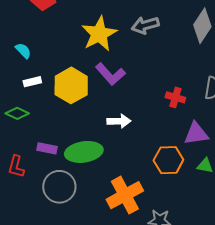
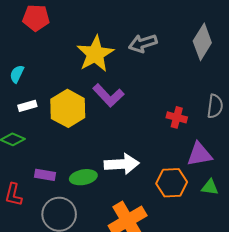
cyan semicircle: (23, 51) -> (17, 74), turned -108
white arrow: (119, 121) -> (122, 164), moved, size x1.4
green ellipse: (84, 152) -> (83, 177), size x0.7

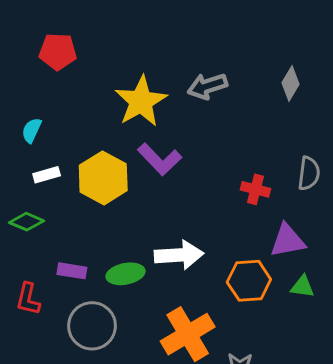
gray diamond: (202, 42) -> (291, 84), size x0.7

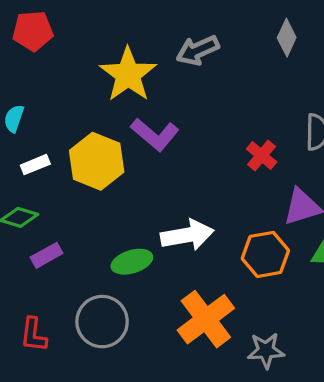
red cross: (255, 189) -> (262, 155), turned 32
purple rectangle: (72, 271) -> (47, 255), moved, turned -32
red L-shape: (28, 299) -> (34, 335), moved

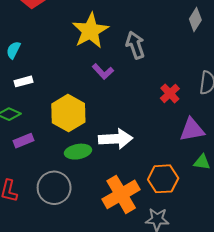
gray arrow: (198, 50) -> (135, 45), moved, turned 88
purple L-shape: (155, 134) -> (103, 71), size x0.7
yellow hexagon: (97, 161) -> (68, 113), moved
orange hexagon: (265, 254) -> (163, 179), moved

